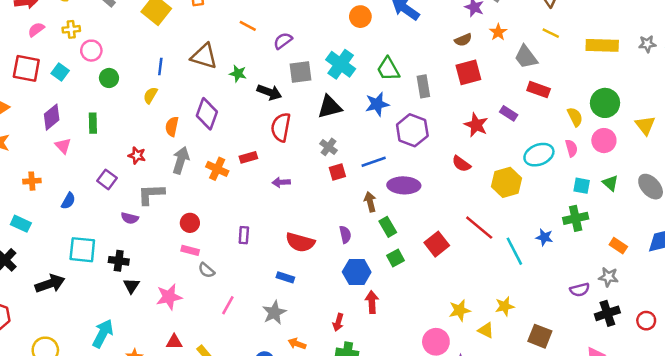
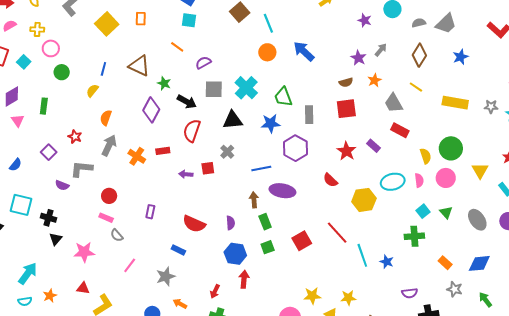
purple diamond: (207, 114) -> (151, 110), moved
red square: (337, 172) -> (208, 168), moved
cyan square: (582, 186) -> (423, 211), turned 32
blue star: (544, 237) -> (387, 262), moved
gray star: (608, 277) -> (455, 289), moved

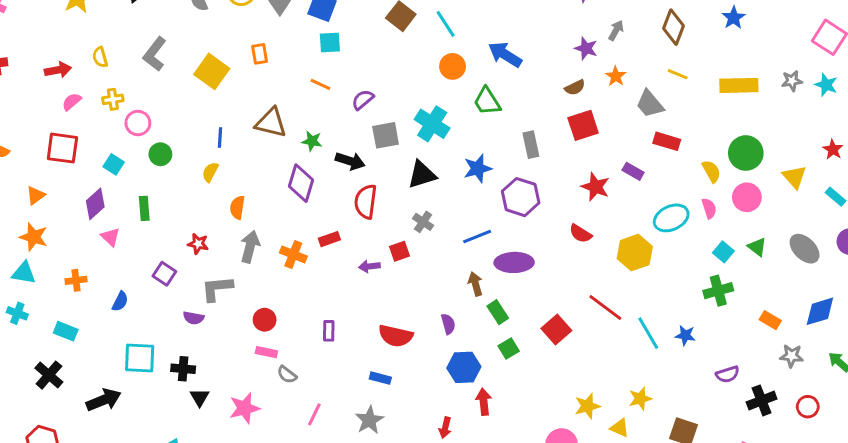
cyan square: (24, 62) -> (114, 164), moved
green trapezoid: (283, 97) -> (487, 101), moved

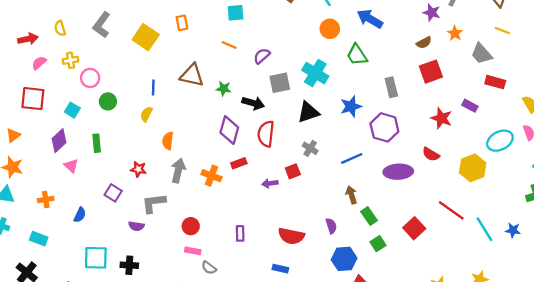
purple diamond: (301, 183) -> (229, 130), moved
purple ellipse: (514, 262) -> (398, 172), moved

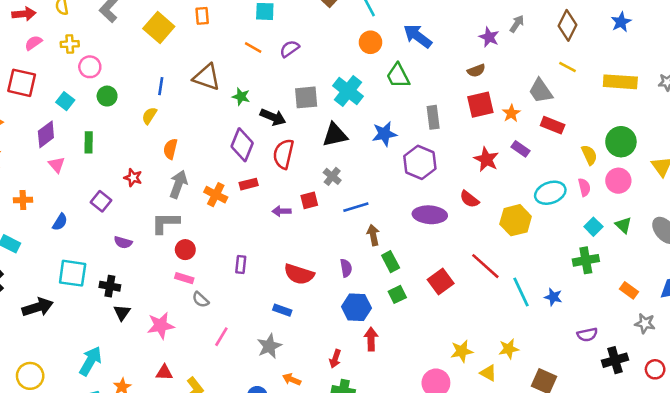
orange star: (455, 33) -> (511, 113), moved
purple semicircle: (262, 56) -> (290, 49), moved
blue line: (352, 158) -> (356, 207), moved
gray L-shape: (154, 203) -> (165, 223), moved

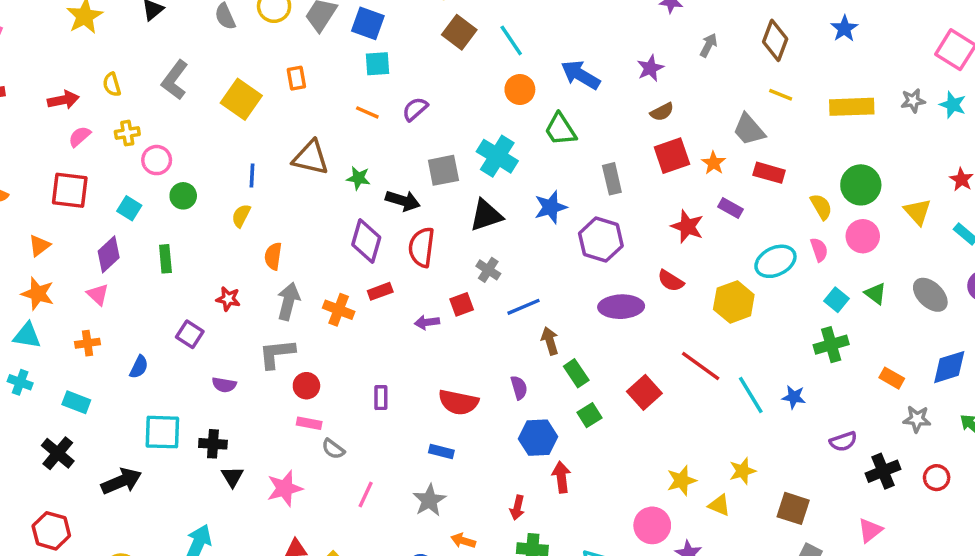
purple star: (489, 37) -> (650, 68), moved, turned 30
pink triangle: (57, 165) -> (98, 294), moved

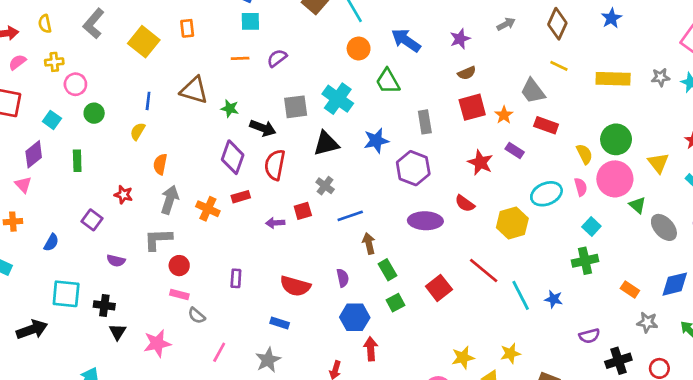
gray arrow: (709, 45) -> (506, 24), turned 30
orange line: (367, 112) -> (240, 58), turned -30
pink circle: (863, 236) -> (615, 179), size x1.4
green triangle: (875, 294) -> (637, 205), moved

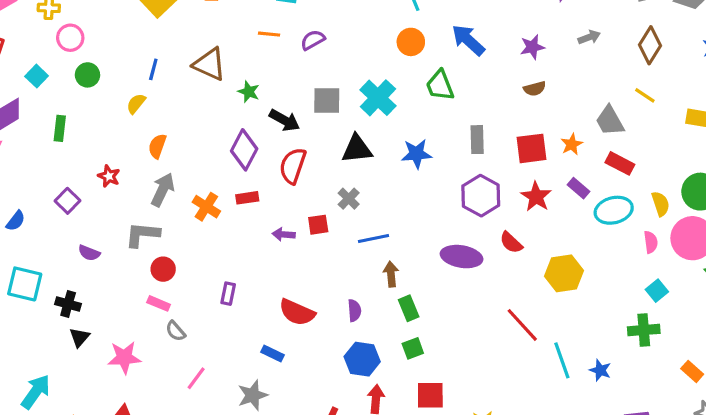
red square: (472, 107) -> (531, 148), moved
purple hexagon: (413, 168) -> (481, 196), moved
cyan ellipse: (546, 194) -> (614, 210), moved
red square: (439, 288) -> (430, 395), moved, turned 30

